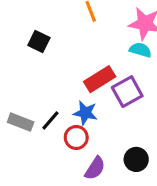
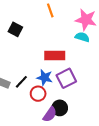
red rectangle: (100, 79) -> (55, 56), turned 30
purple square: (127, 92) -> (66, 78), moved
black circle: (136, 159) -> (60, 108), moved

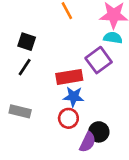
red rectangle: (55, 56) -> (69, 77), moved
purple square: (66, 78) -> (99, 60), moved
black line: (21, 82) -> (25, 67), moved

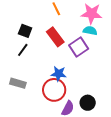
red rectangle: (69, 77) -> (55, 37), moved, turned 60
red circle: (68, 118) -> (54, 90), size x1.5
black circle: (99, 132) -> (88, 103), moved

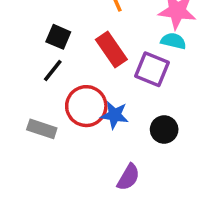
purple square: (79, 47) -> (152, 69), turned -36
red circle: (54, 90) -> (86, 106), moved
black circle: (88, 103) -> (164, 130), moved

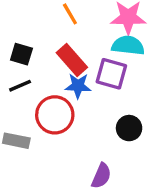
cyan semicircle: (173, 41) -> (128, 45), size x1.4
black line: (53, 70) -> (20, 86), turned 35
blue star: (115, 115) -> (78, 86), moved

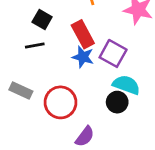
cyan semicircle: (128, 45) -> (126, 85), moved
red circle: (55, 115) -> (61, 102), moved

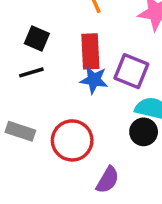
red rectangle: (83, 34) -> (90, 51), turned 32

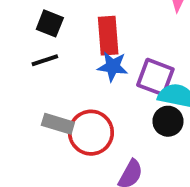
purple square: (131, 71) -> (155, 77), moved
gray rectangle: (20, 131) -> (58, 124), moved

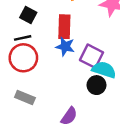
gray rectangle: (58, 124) -> (25, 97), moved
red circle: (91, 133) -> (23, 58), moved

